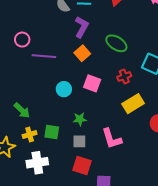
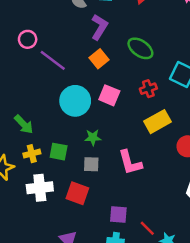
purple line: (44, 56) -> (53, 60), turned 30
cyan circle: (64, 89) -> (75, 101), size x1.6
red square: (82, 166) -> (77, 193), moved

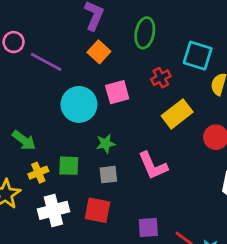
green ellipse: (140, 48) -> (145, 33), turned 75
pink square: (109, 95) -> (117, 92), turned -30

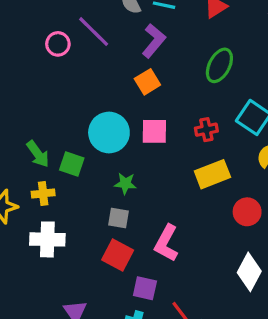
green ellipse: (145, 33) -> (219, 65), moved
purple line: (46, 62) -> (94, 32), moved
green square: (69, 166) -> (72, 164), moved
pink L-shape: (153, 166) -> (166, 243), moved, turned 36
red square: (98, 210) -> (118, 255), moved

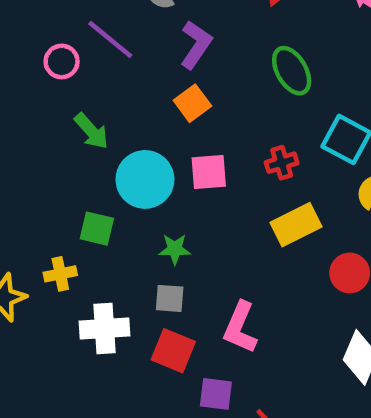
green ellipse: (219, 65) -> (292, 71), turned -52
green arrow: (38, 154) -> (91, 131), moved
white cross: (47, 239) -> (104, 329), moved

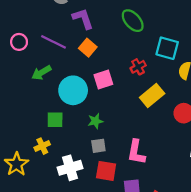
purple line: (110, 40) -> (53, 42), moved
purple L-shape: (196, 45) -> (83, 19), turned -40
green arrow: (91, 131) -> (41, 73), turned 114

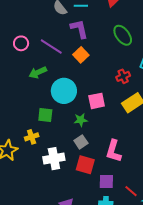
pink square: (103, 79) -> (97, 101), moved
gray square: (98, 146) -> (81, 142), turned -32

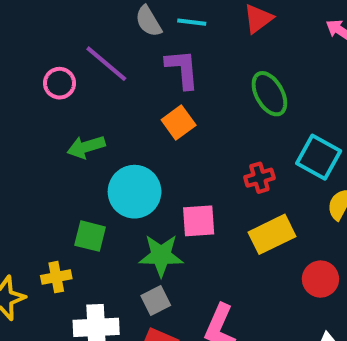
purple line: (51, 47) -> (106, 64), moved
green star: (81, 120) -> (161, 255), size x1.5

